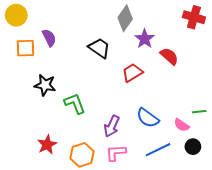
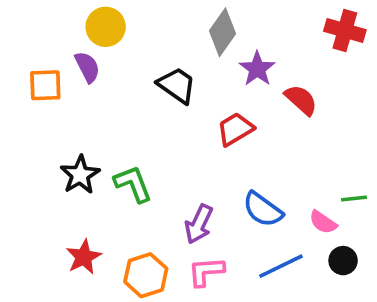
yellow circle: (16, 15) -> (106, 27), moved
black star: (45, 85) -> (80, 175), moved, turned 30

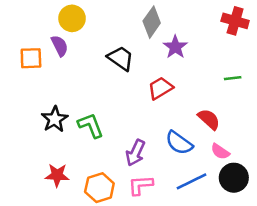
red semicircle: (301, 100) -> (209, 119), moved
green line: (354, 198) -> (233, 78), moved
red star: (84, 257) -> (57, 175), turned 30
black circle: (343, 261) -> (234, 178), size x1.5

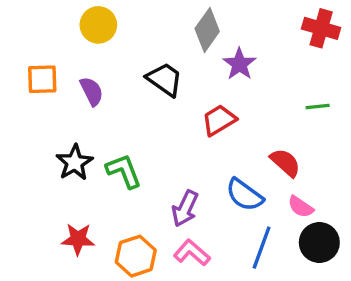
purple semicircle: (60, 46) -> (92, 91), moved
blue line: (192, 181) -> (262, 248), turned -44
pink L-shape: (140, 185) -> (192, 253), turned 45

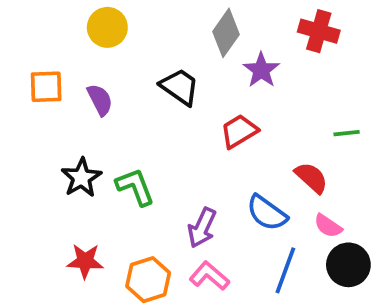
red cross: (321, 28) -> (319, 31), moved
green line: (318, 107) -> (347, 133), moved

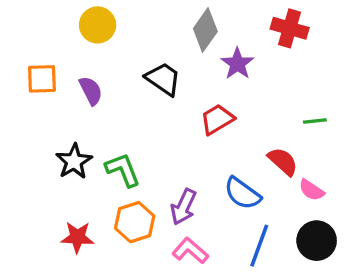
pink semicircle: (328, 226) -> (311, 190), moved
orange hexagon: (148, 280) -> (135, 222), moved

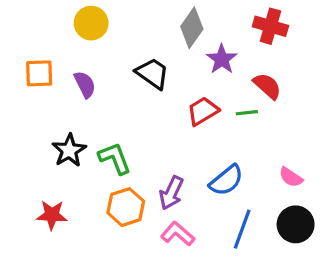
green line: (315, 121) -> (247, 113), moved
red semicircle: (283, 161) -> (267, 86), moved
blue semicircle: (242, 193) -> (226, 180), turned -75
red star: (77, 237) -> (52, 215), moved

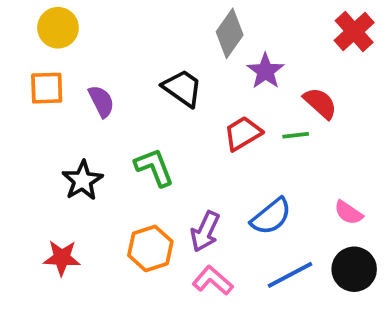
yellow circle: (91, 23) -> (58, 28), moved
red cross: (270, 26) -> (354, 31), moved, turned 32
green L-shape: (115, 158) -> (154, 167), moved
blue line: (242, 229) -> (290, 275), turned 42

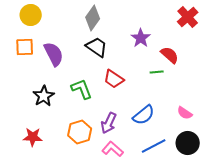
gray diamond: (230, 33) -> (93, 18), moved
purple semicircle: (101, 101) -> (54, 54), size x1.4
red trapezoid: (243, 133) -> (114, 79), moved, turned -115

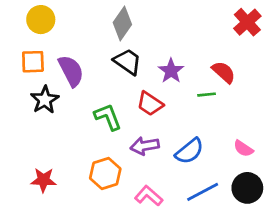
purple star: (141, 38) -> (171, 71), moved
black star: (44, 96) -> (45, 100), moved
purple arrow: (109, 123) -> (145, 146), moved, turned 55

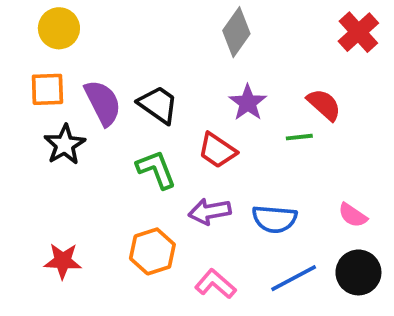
gray diamond: (122, 23) -> (236, 32), moved
black trapezoid: (128, 62) -> (158, 105), moved
blue semicircle: (189, 151) -> (274, 219), turned 44

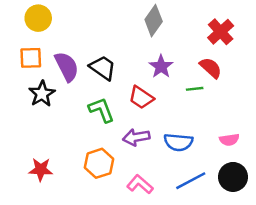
red cross: (358, 32) -> (221, 32), moved
pink semicircle: (353, 215) -> (229, 140), turned -42

